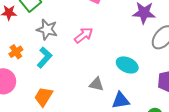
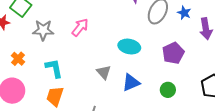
cyan L-shape: (44, 57) -> (54, 68), moved, turned -40
gray triangle: (96, 84) -> (104, 72), turned 49

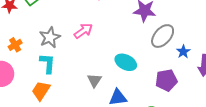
blue star: (184, 13) -> (183, 52), moved
gray star: (43, 30) -> (50, 37), moved, turned 30

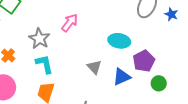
purple pentagon: (166, 80) -> (144, 61), moved

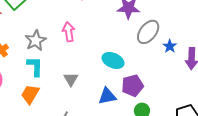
pink arrow: (70, 23) -> (69, 32), turned -60
gray triangle: (94, 67) -> (71, 79), moved

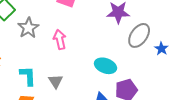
gray star: (36, 40) -> (28, 28), moved
gray triangle: (71, 79) -> (56, 81), moved

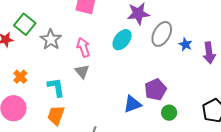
cyan ellipse: (105, 66) -> (122, 40), moved, turned -65
gray triangle: (56, 81) -> (82, 71), moved

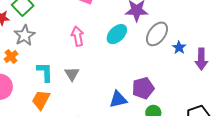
gray star: (51, 40) -> (25, 35), moved
gray triangle: (82, 71) -> (72, 74), moved

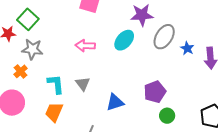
gray star: (25, 35) -> (32, 49), turned -30
pink arrow: (78, 36) -> (85, 46), turned -72
blue triangle: (118, 99) -> (115, 102), moved

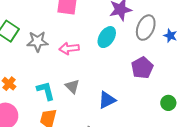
gray star: (32, 49) -> (38, 41), moved
purple pentagon: (155, 92) -> (142, 68), moved
green circle: (167, 116) -> (168, 103), moved

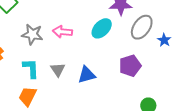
gray star: (38, 41) -> (32, 34), moved
blue triangle: (107, 100) -> (87, 75), moved

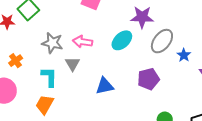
gray triangle: (58, 70) -> (72, 64), moved

